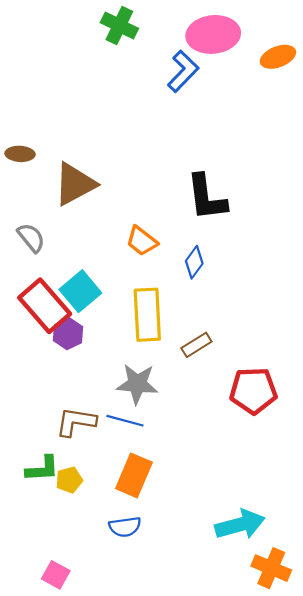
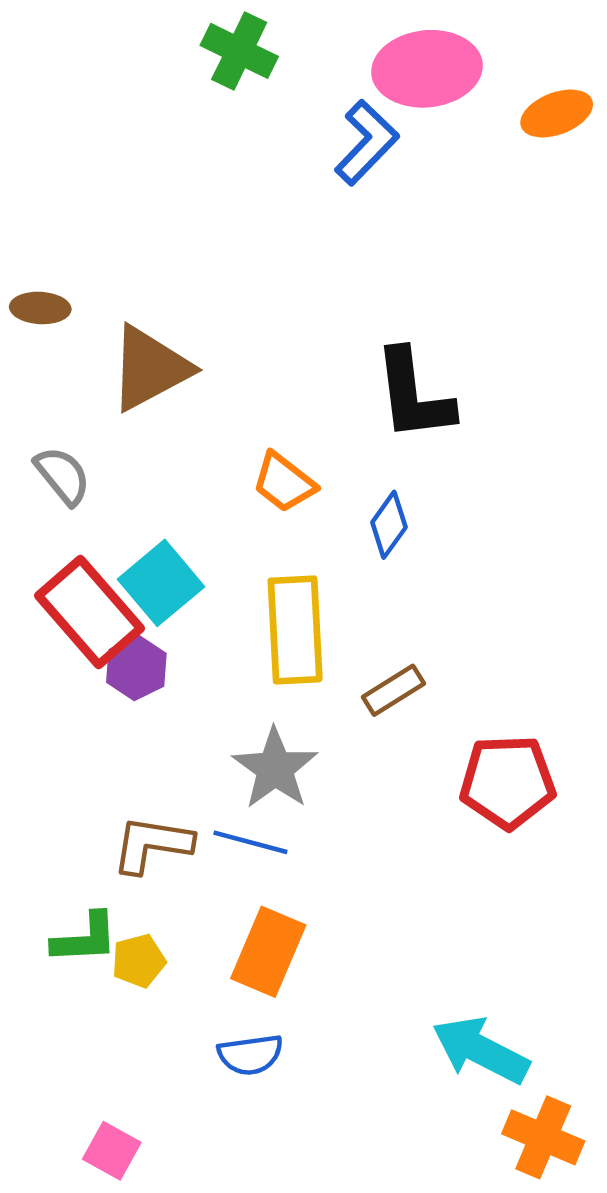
gray star: (137, 384) -> (275, 768), turned 30
cyan arrow: (240, 525) -> (481, 1050), turned -138

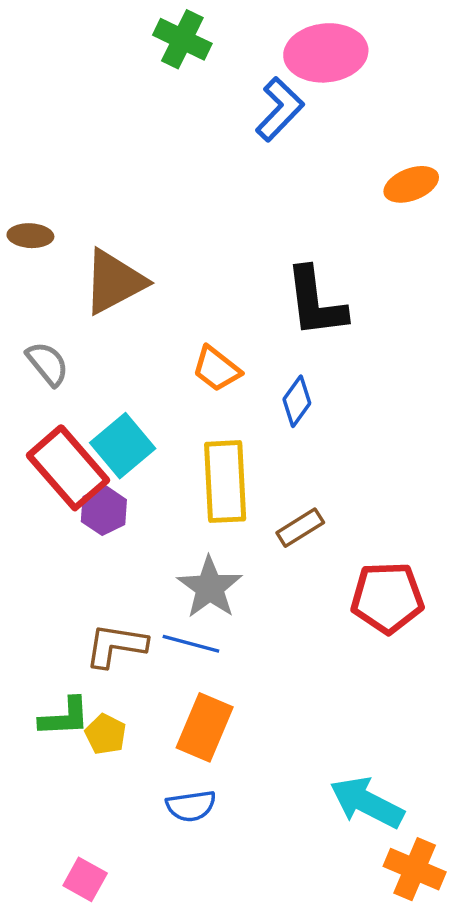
orange ellipse: (557, 113) -> (411, 184), moved
yellow pentagon: (139, 961) -> (106, 734), turned -30

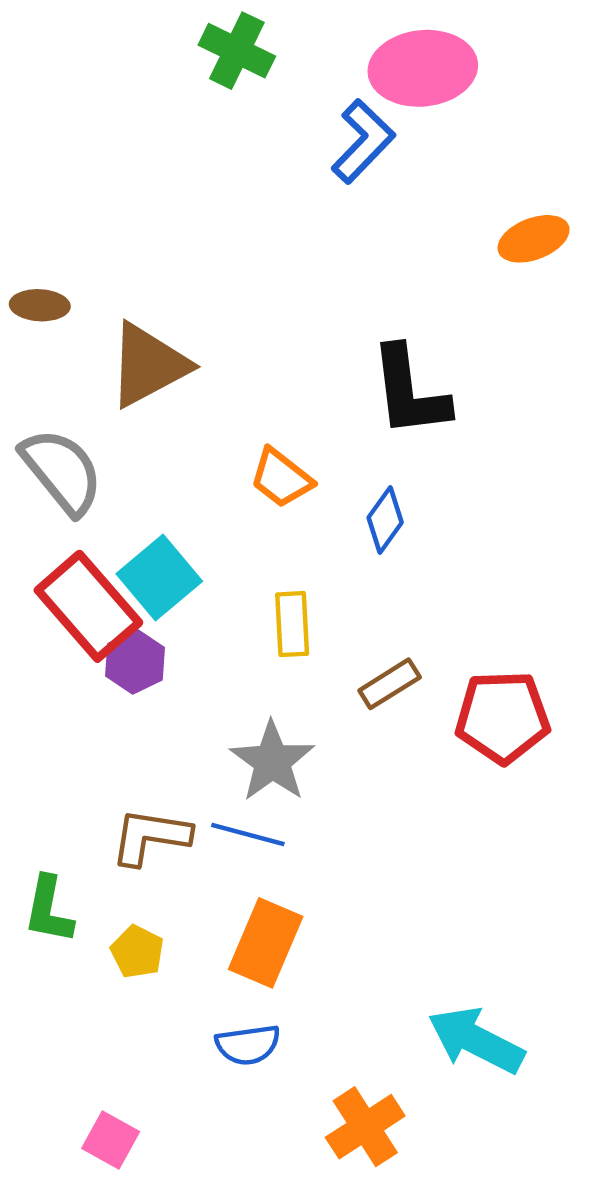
gray semicircle: (47, 364) -> (62, 471), size x1.5
yellow rectangle: (225, 482) -> (292, 624), size x0.6
red pentagon: (387, 598) -> (503, 717), moved
green L-shape: (65, 717) -> (49, 910), moved, turned 104
orange cross: (415, 869) -> (365, 1127), moved, turned 34

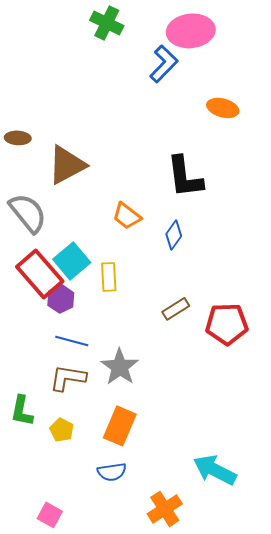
orange ellipse: (534, 239) -> (223, 108), moved, turned 36
yellow rectangle: (292, 624) -> (109, 277), moved
gray star: (272, 761) -> (120, 367), moved
blue line: (248, 834) -> (72, 341), moved

